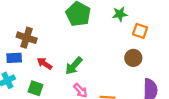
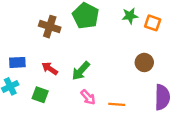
orange square: (140, 31) -> (153, 23), moved
brown cross: (27, 38) -> (50, 27), moved

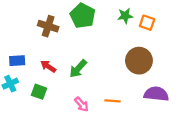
brown circle: (144, 62) -> (139, 61), size x1.5
pink arrow: (88, 97) -> (82, 104), moved
purple semicircle: (162, 97) -> (156, 94), turned -85

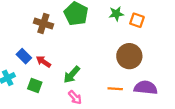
blue rectangle: (17, 61) -> (24, 56), moved, turned 48
green arrow: (78, 69) -> (72, 75), moved
orange line: (113, 101) -> (115, 89), moved

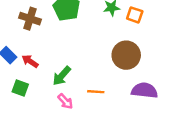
orange line: (115, 89) -> (96, 92), moved

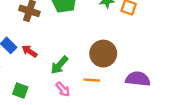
brown circle: (126, 55) -> (103, 54), moved
green square: (20, 88) -> (20, 90), moved

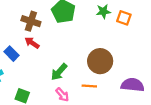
red arrow: (29, 51) -> (32, 43), moved

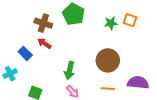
green star: (103, 11) -> (111, 23), moved
green arrow: (59, 72) -> (70, 71), turned -30
orange line: (89, 86) -> (108, 89), moved

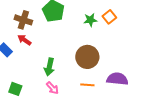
orange square: (130, 20) -> (109, 17), turned 32

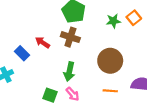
brown cross: (23, 20) -> (70, 37), moved
green square: (15, 89) -> (50, 95), moved

